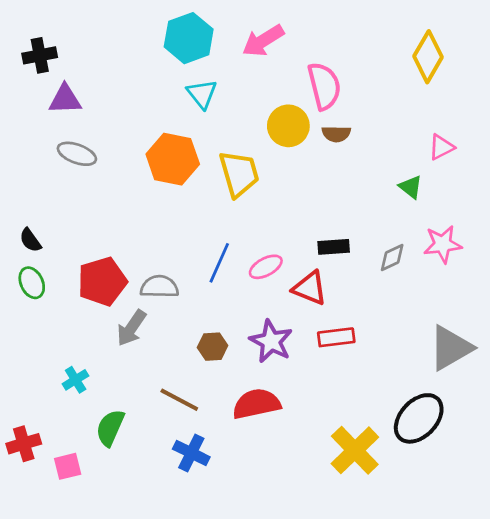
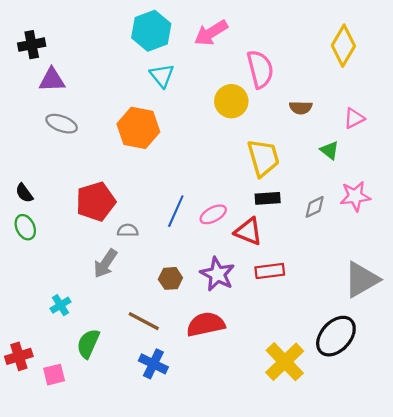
brown semicircle: (336, 134) -> (301, 108), moved
yellow trapezoid: (239, 174) -> (263, 158), moved
red pentagon: (102, 281) -> (96, 202), moved
gray semicircle: (159, 287) -> (128, 230), size x0.7

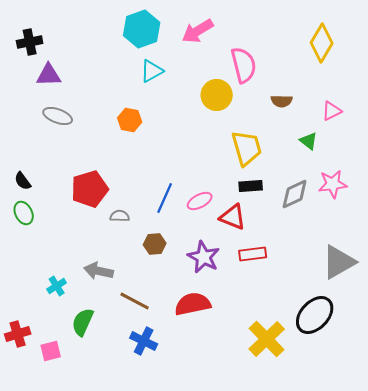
cyan triangle: (162, 76) -> (152, 71), turned 40
orange hexagon: (138, 128) -> (130, 120), size x0.6
gray diamond: (315, 207) -> (295, 194), size x1.4
gray arrow: (105, 263) -> (99, 271), moved, turned 68
brown hexagon: (170, 278) -> (155, 244), moved

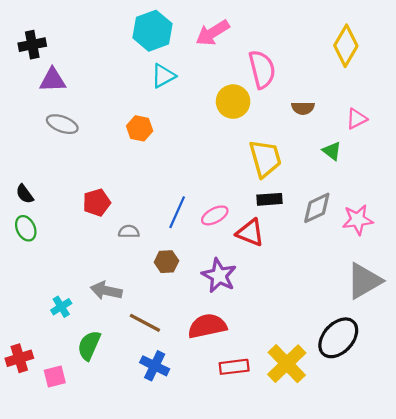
pink star: (333, 184) -> (358, 220), moved
red pentagon: (90, 189) -> (97, 203), size x0.7
red rectangle: (253, 254) -> (234, 367), moved

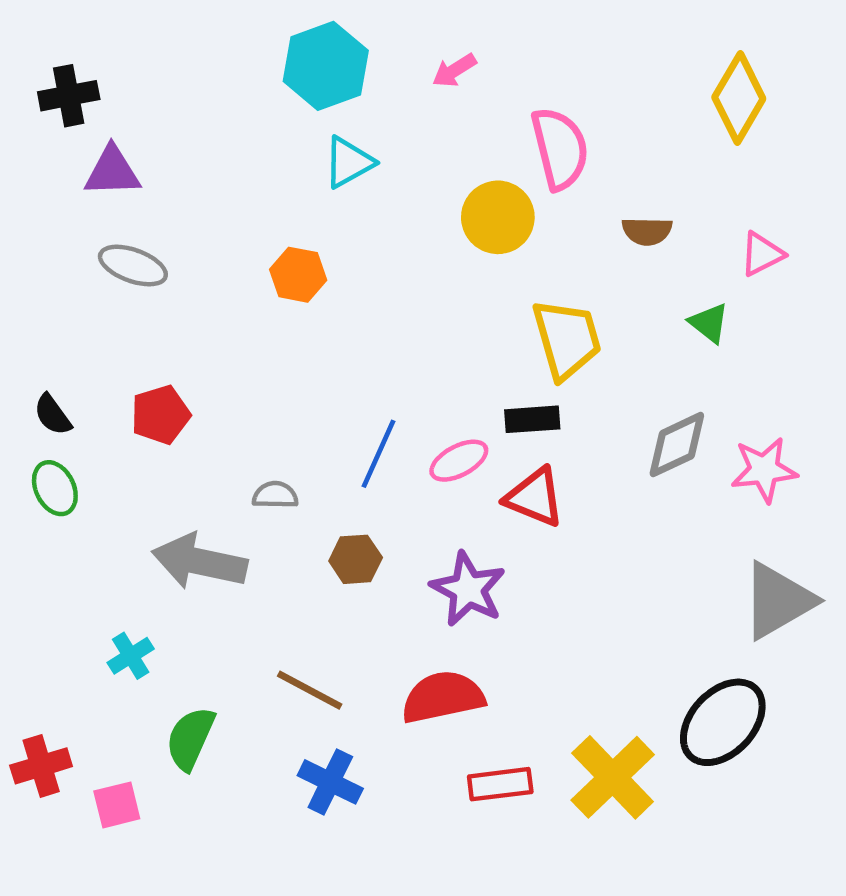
pink arrow: (213, 33) -> (454, 70), size x0.6
black rectangle: (270, 199) -> (532, 419), moved
red pentagon: (97, 203) -> (160, 415), moved
gray arrow: (106, 291) -> (199, 562), moved, size x1.4

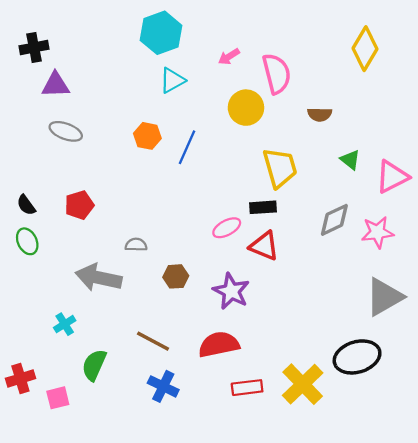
pink arrow: (454, 70) -> (229, 57), moved
pink triangle: (762, 254) -> (392, 177), moved, size x1.5
blue line: (378, 454) -> (187, 147), moved
black ellipse: (723, 722) -> (357, 357), turned 30

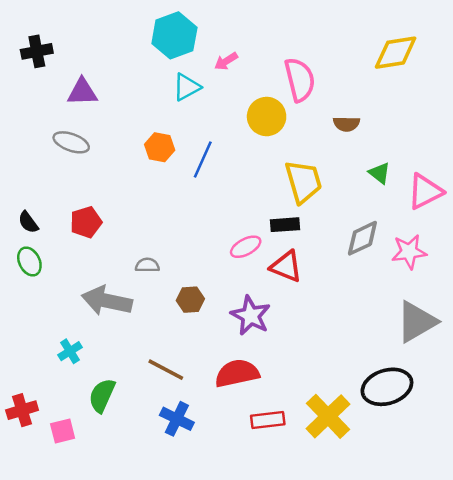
yellow diamond: (365, 49) -> (396, 53), turned 51
pink arrow: (229, 57) -> (226, 61), moved
purple triangle: (56, 85) -> (82, 92), moved

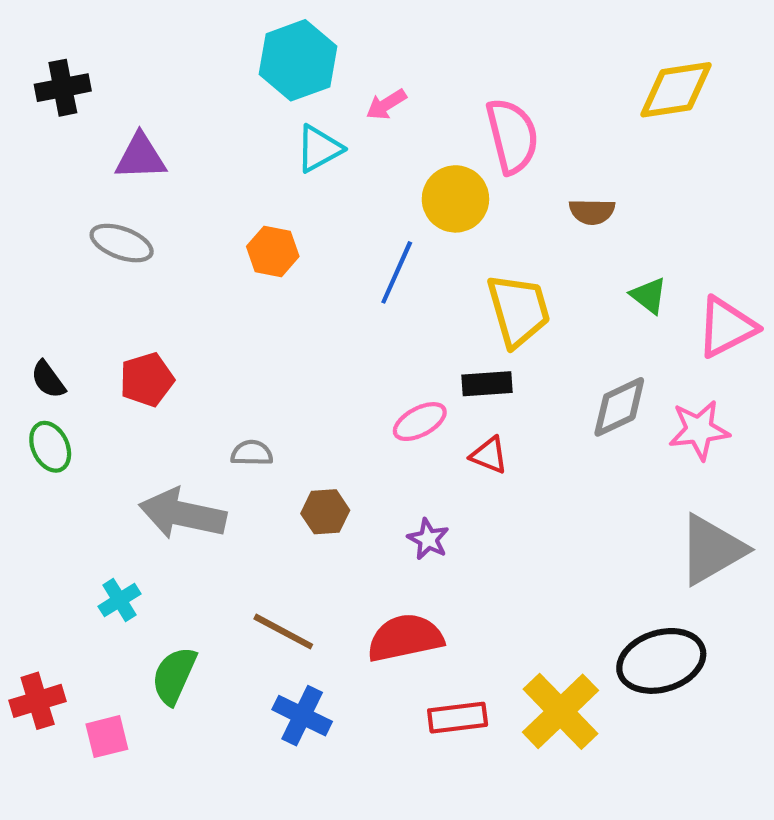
blue line: (203, 160) -> (397, 272), moved
red triangle: (286, 266) -> (489, 455), size x0.7
purple star: (251, 316) -> (428, 539), size x0.6

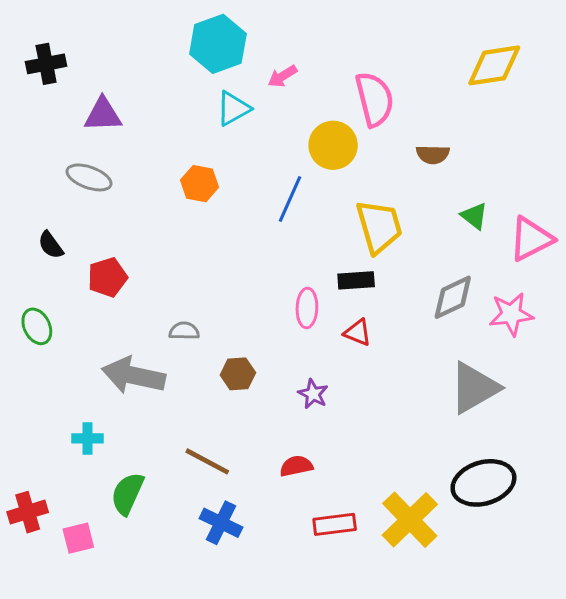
black semicircle: (48, 380) -> (51, 245), moved
pink ellipse: (420, 422) -> (307, 308), turned -60
gray triangle: (712, 550) -> (474, 388), moved
cyan cross: (119, 600) -> (87, 438), turned 32
red semicircle: (405, 638) -> (296, 466), size x0.6

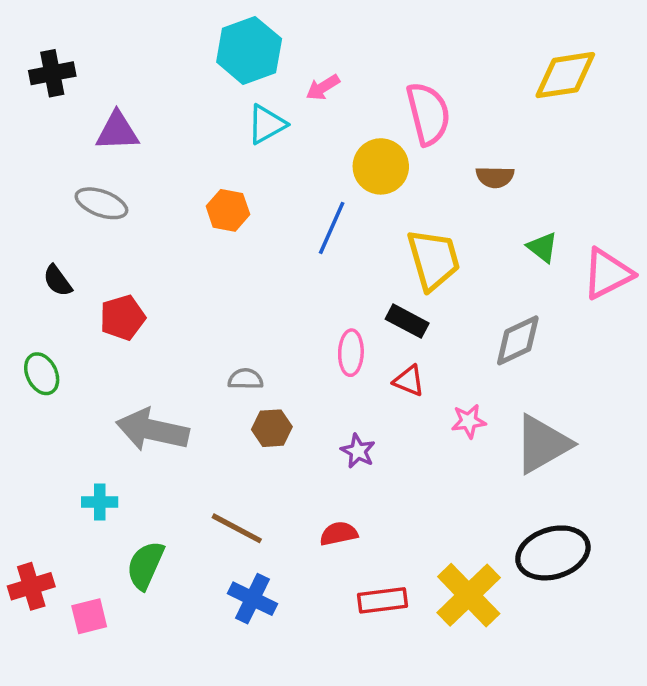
black rectangle: (356, 280) -> (407, 321), turned 32
pink star: (511, 314) -> (469, 421), moved, size x0.7
gray semicircle: (184, 331) -> (246, 379), moved

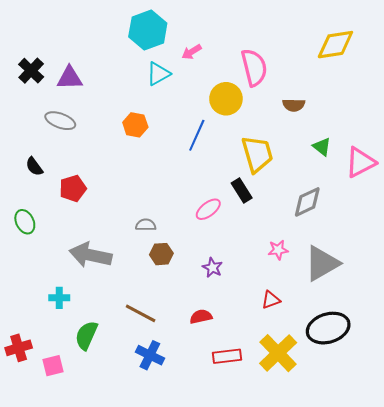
black cross: (52, 73) -> (31, 71), moved, turned -35
black rectangle: (407, 321) -> (242, 190), turned 30
pink ellipse: (351, 353) -> (208, 209), turned 50
red triangle: (409, 381) -> (271, 300), moved, turned -42

